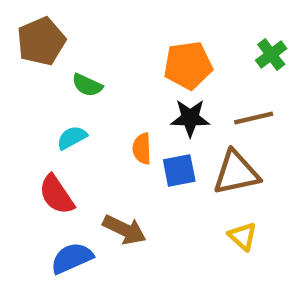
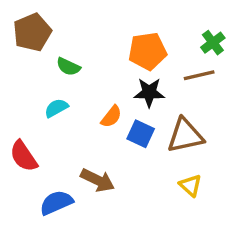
brown line: (254, 118) -> (199, 75), moved
orange semicircle: (142, 149) -> (111, 117), turned -140
blue square: (179, 171) -> (141, 134), turned 36
red semicircle: (57, 195) -> (24, 156), moved

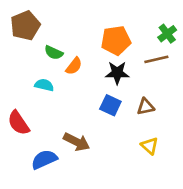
cyan semicircle: (56, 108) -> (44, 85), turned 42
orange semicircle: (111, 117) -> (74, 66), moved
brown triangle: (185, 135) -> (146, 107), size x0.6

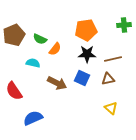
brown pentagon: (25, 26) -> (14, 35), moved
green cross: (167, 34) -> (124, 25), turned 32
brown line: (156, 59) -> (113, 59), moved
brown arrow: (77, 142) -> (57, 83), moved

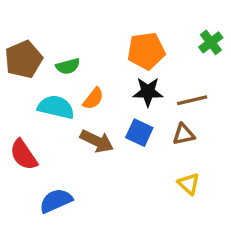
green cross: (124, 25) -> (211, 42), turned -32
green semicircle: (40, 39) -> (68, 66), turned -40
orange semicircle: (55, 49) -> (93, 99), moved
cyan semicircle: (33, 63) -> (56, 107), size x1.5

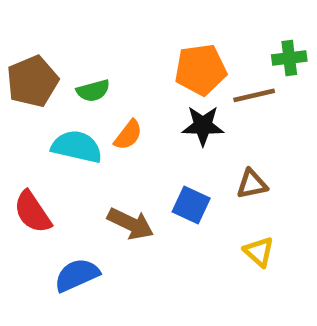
green cross: (211, 42) -> (289, 58), turned 30
brown line: (192, 100) -> (254, 95), moved
blue square: (139, 133) -> (191, 205), moved
brown arrow: (97, 141) -> (130, 224), moved

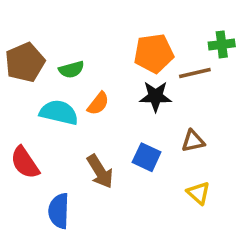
brown arrow: (130, 224) -> (100, 172), turned 32
blue semicircle: (77, 275) -> (59, 211), turned -64

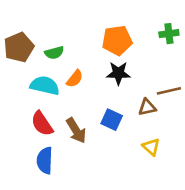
brown line: (195, 73) -> (169, 91), moved
red semicircle: (25, 163) -> (42, 124), moved

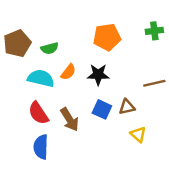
black star: (118, 73) -> (98, 75), moved
brown triangle: (147, 107) -> (127, 107), moved

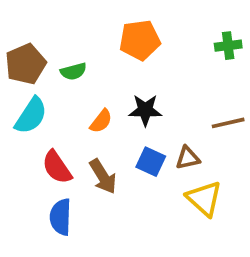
orange pentagon: (107, 37) -> (140, 40), moved
orange semicircle: (68, 72) -> (101, 121), moved
cyan semicircle: (41, 78) -> (31, 116), moved, turned 110
yellow triangle: (138, 134) -> (204, 199), size x1.5

